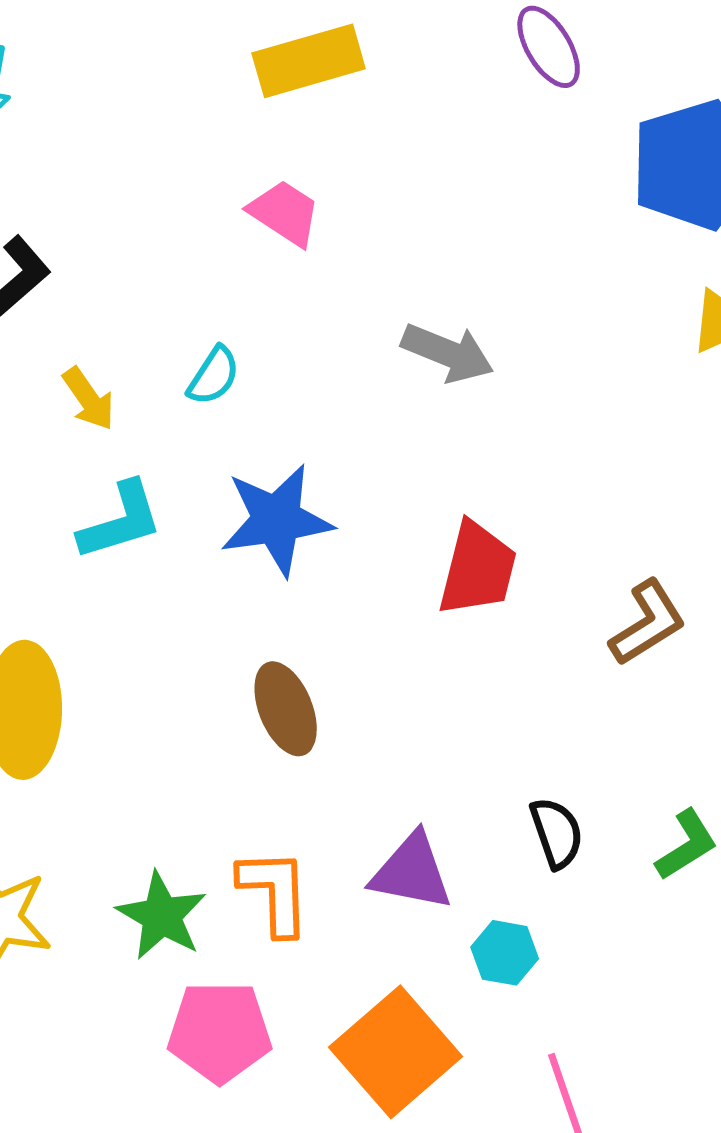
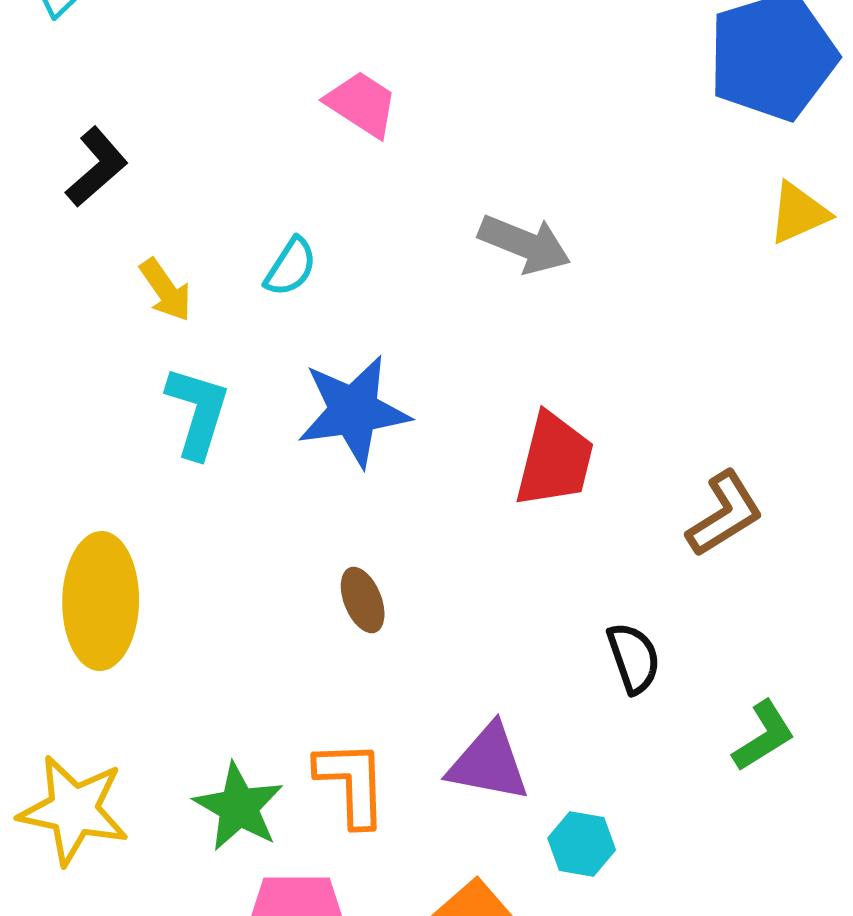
cyan L-shape: (121, 521) -> (198, 412), turned -56
brown ellipse: (286, 709) -> (363, 600), size x0.7
black semicircle: (557, 833) -> (634, 658), moved

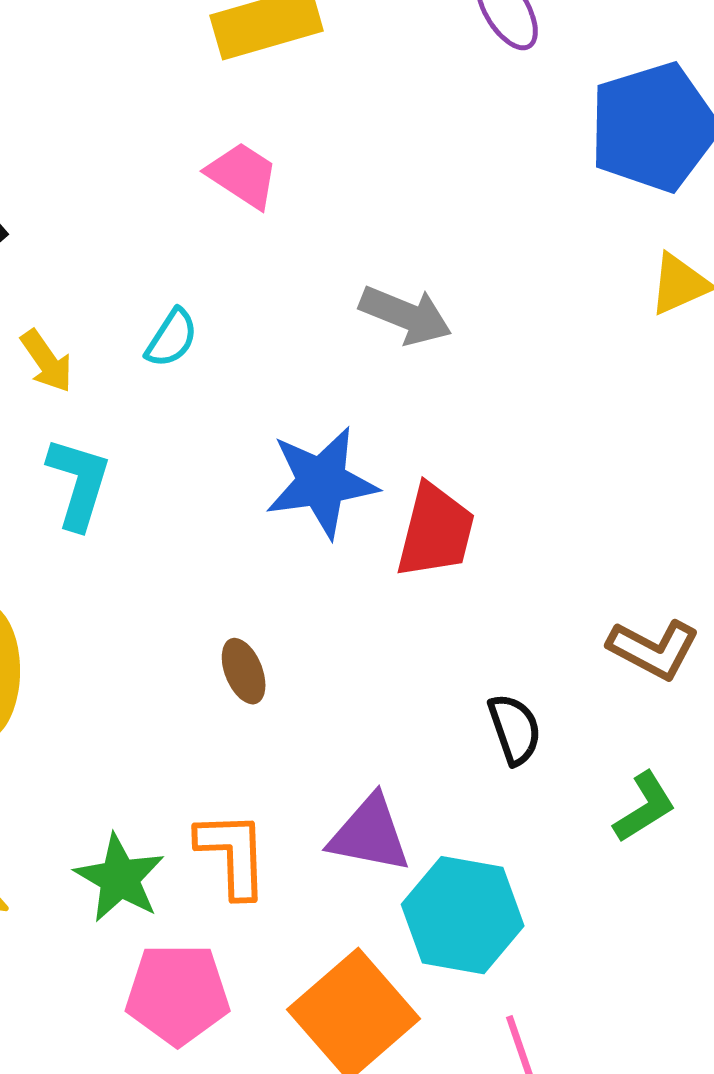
blue star: (354, 411) -> (322, 482), moved
brown L-shape: (725, 514) -> (654, 649), moved, turned 60
cyan hexagon: (582, 844) -> (463, 915), size x1.8

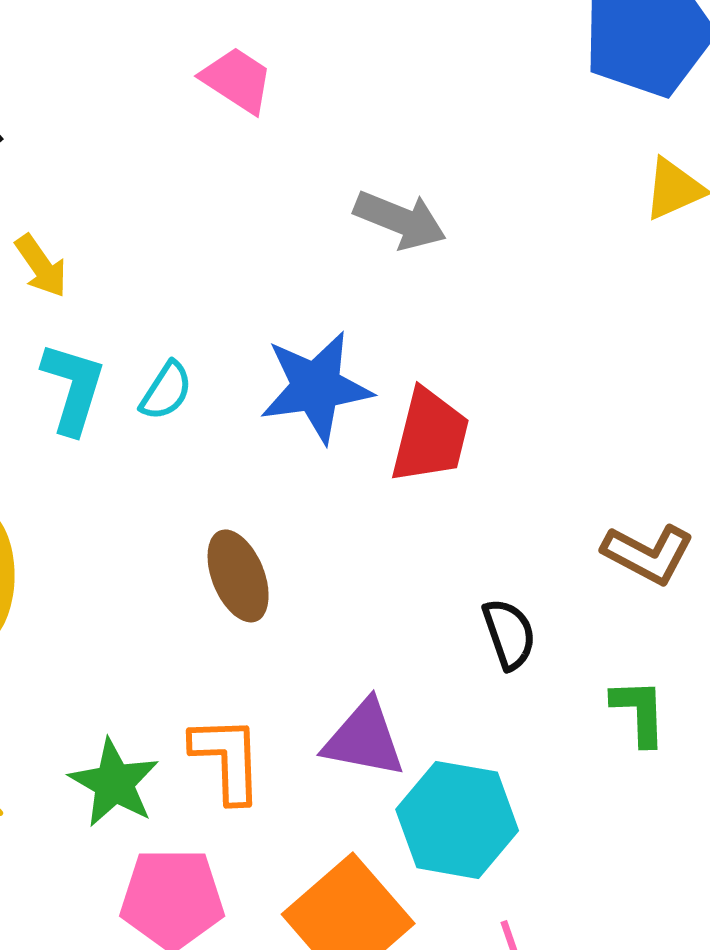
cyan semicircle: (172, 338) -> (166, 391), moved
brown ellipse: (244, 671) -> (238, 576), size x1.4
green L-shape: (645, 807) -> (639, 712), turned -60

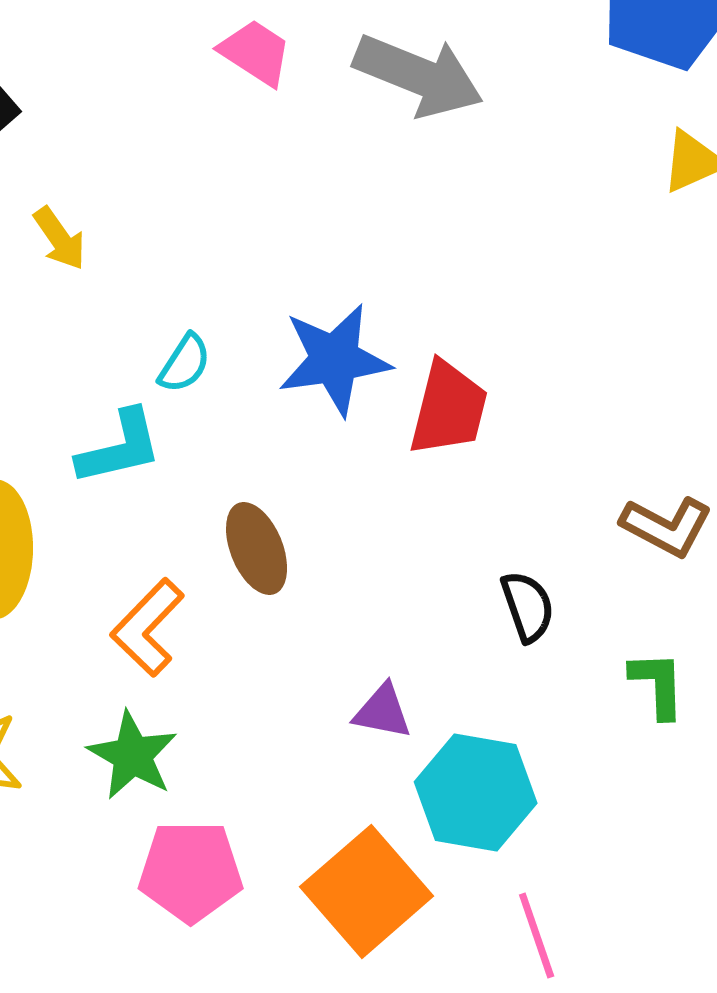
gray arrow: (400, 220) -> (419, 75), moved, size x1.4
cyan L-shape: (73, 388) -> (120, 447), moved, turned 60
purple triangle: (364, 739) -> (383, 711), size x0.7
orange L-shape: (227, 759) -> (148, 627), moved, turned -134

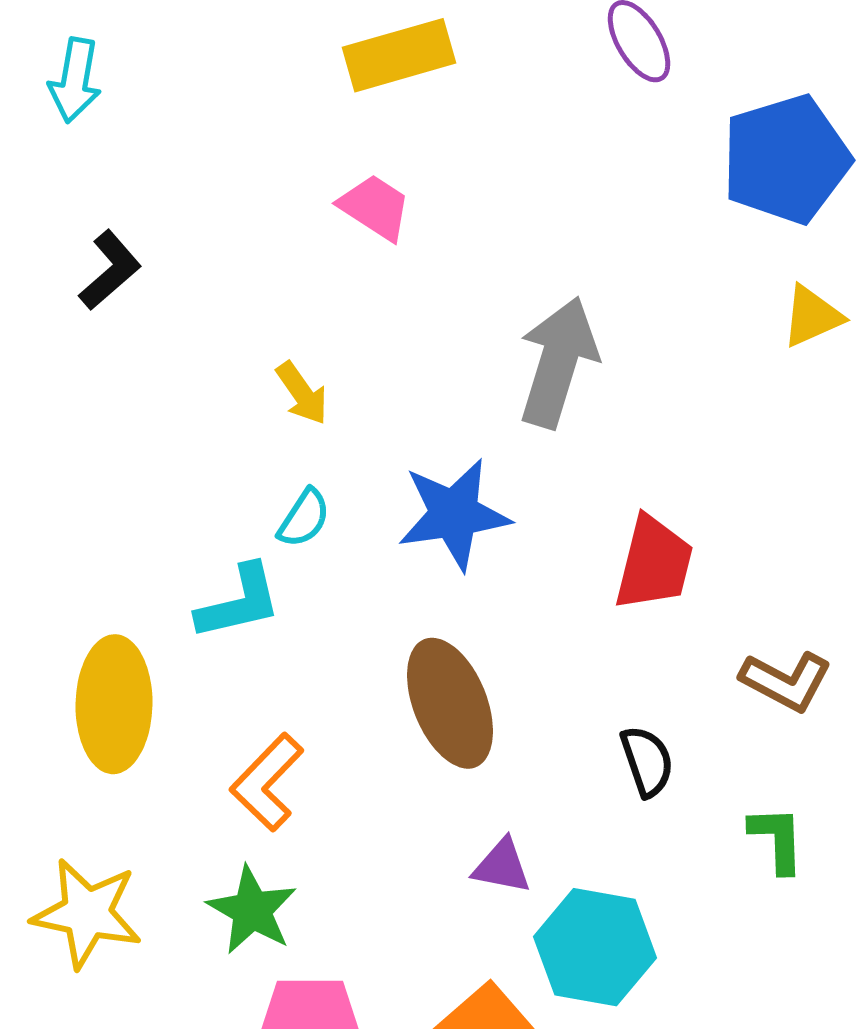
gray arrow: (419, 75) -> (558, 362), moved, turned -95
yellow arrow: (60, 238) -> (302, 393), moved
red trapezoid: (449, 408) -> (654, 563), moved
brown ellipse: (257, 548) -> (450, 703), moved, size x1.4

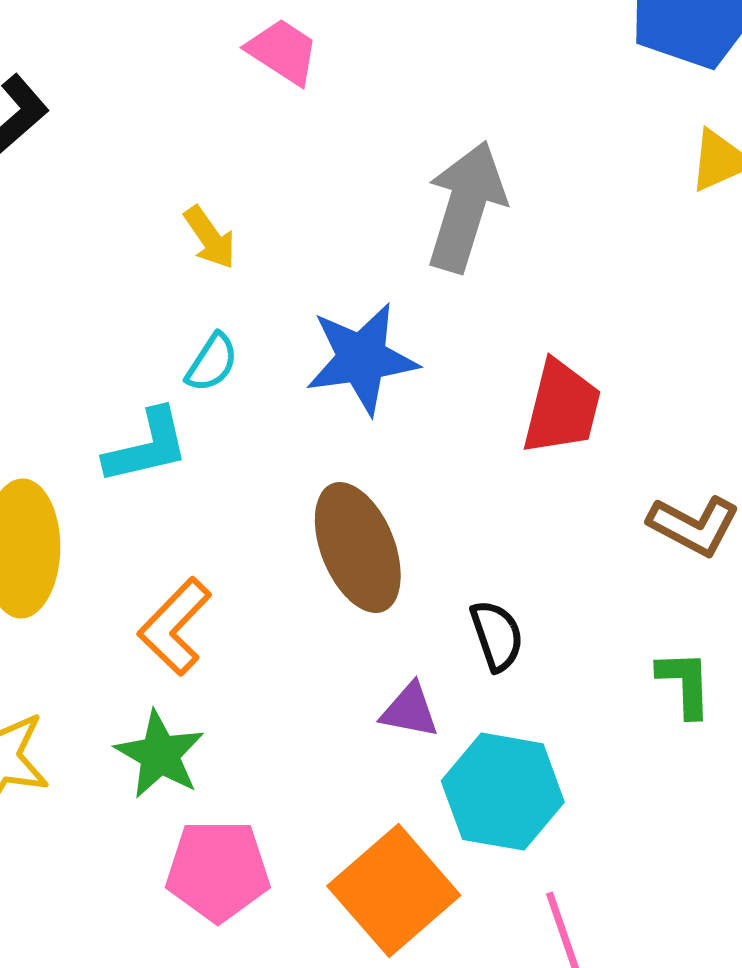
black semicircle: (647, 761) -> (497, 636), moved

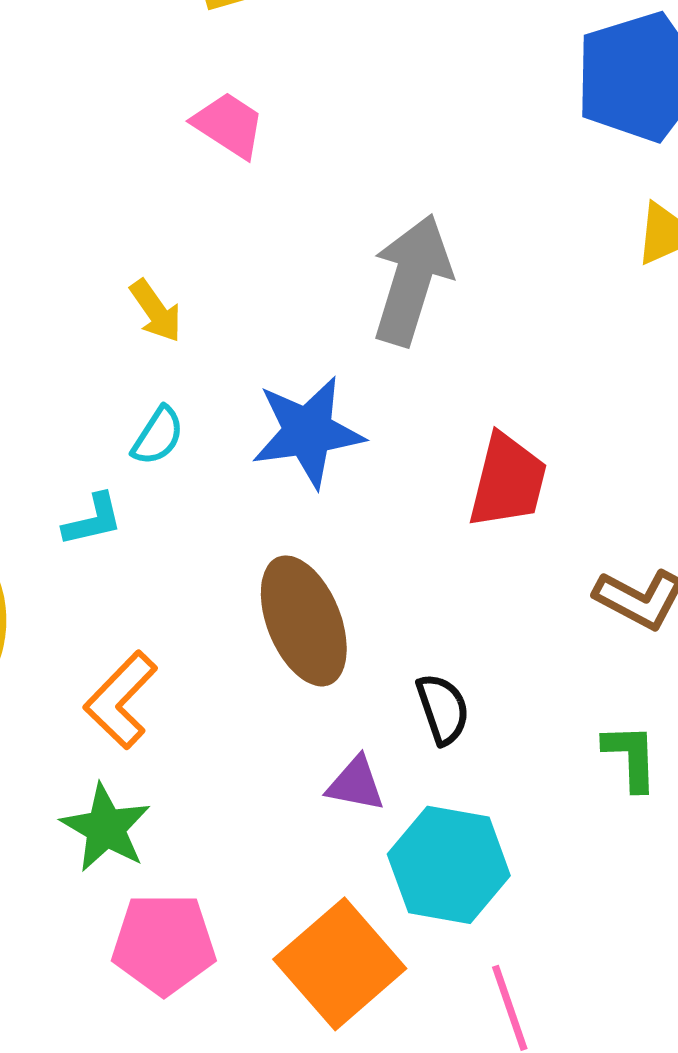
cyan L-shape: (147, 447) -> (93, 520), size x0.7

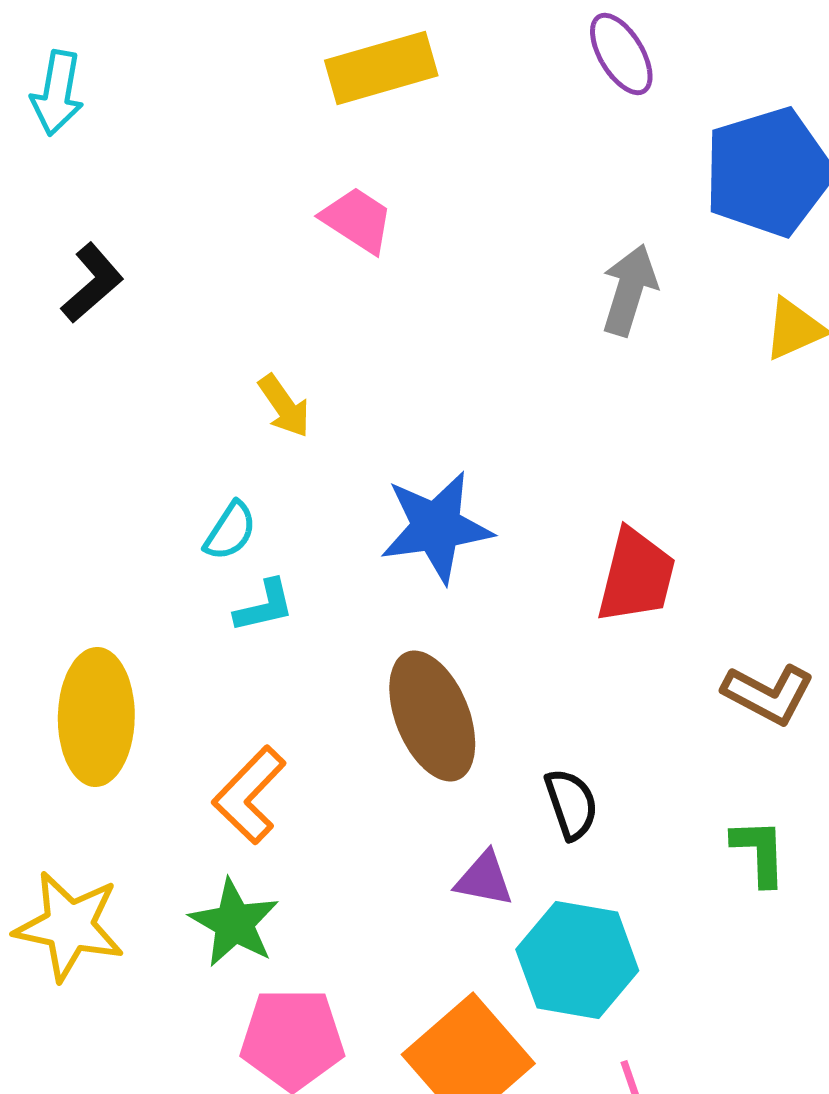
gray arrow: (412, 280) -> (629, 290), moved, size x0.7
cyan semicircle: (158, 436) -> (230, 531), moved
cyan L-shape: (93, 520) -> (264, 606), moved

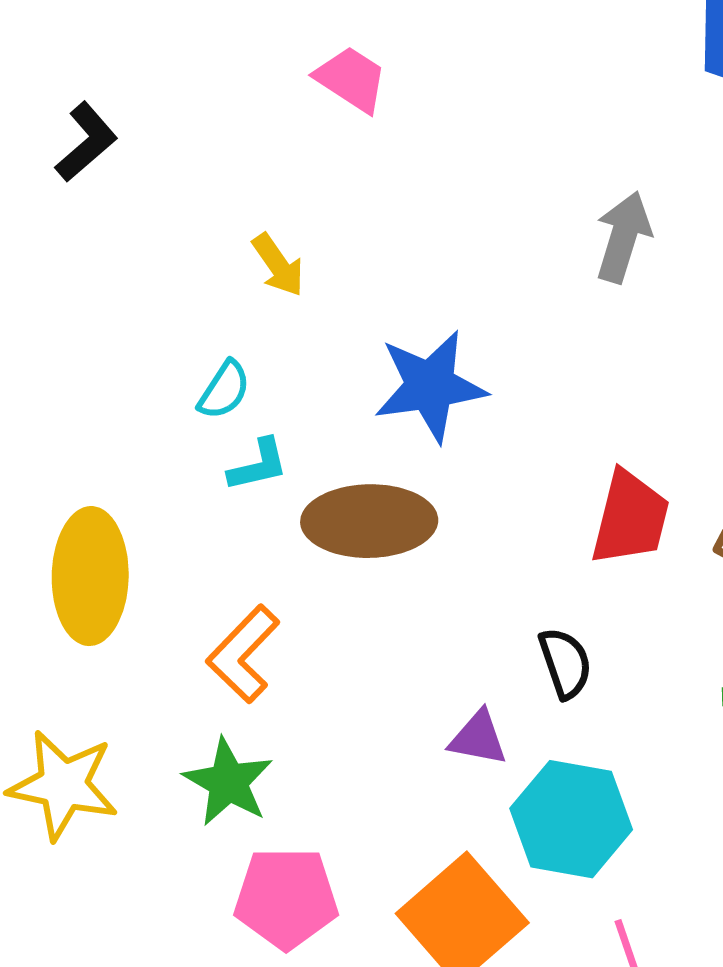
gray arrow: (629, 290) -> (623, 237), moved
red trapezoid: (636, 576) -> (630, 518), moved
brown ellipse: (432, 716) -> (369, 521), moved, turned -69

